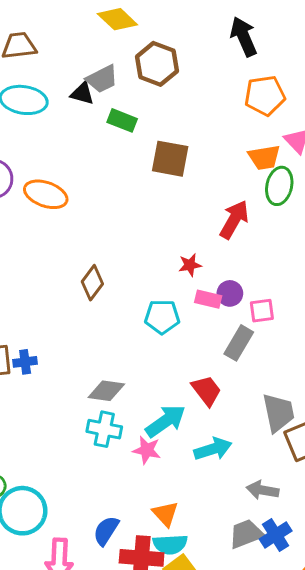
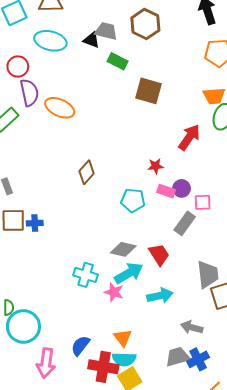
gray trapezoid: (102, 79) -> (106, 31), turned -145
gray diamond: (106, 391) -> (123, 249), moved

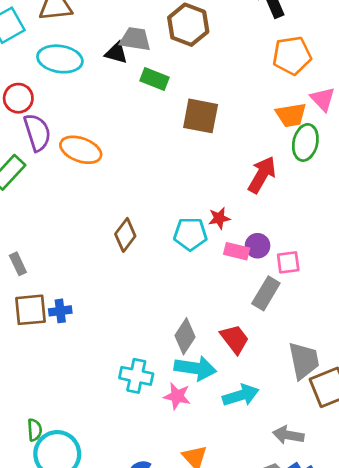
cyan pentagon: (133, 200) -> (190, 234), moved
gray diamond: (123, 249) -> (185, 336), turned -65
cyan arrow: (129, 273) -> (195, 368), turned 44

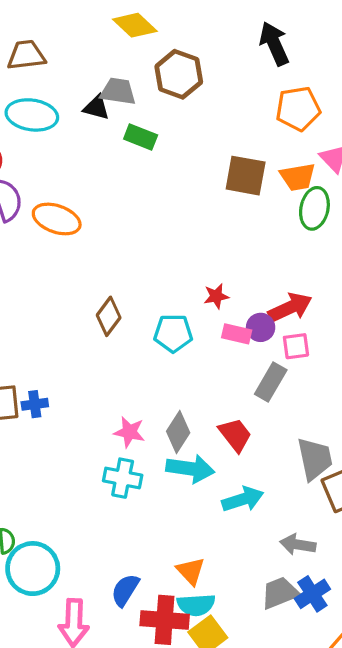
brown square: (201, 116) -> (246, 176), moved
red arrow: (262, 175) -> (290, 308), moved, turned 36
cyan pentagon: (190, 234) -> (173, 333), moved
pink star: (177, 396) -> (129, 432), moved

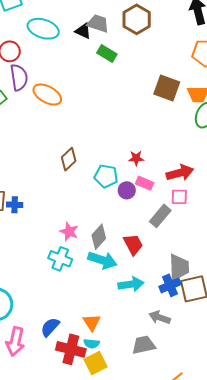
purple circle: (261, 327) -> (127, 190), moved
blue cross: (312, 594) -> (170, 285), moved
cyan semicircle: (196, 605) -> (92, 344), size x0.7

